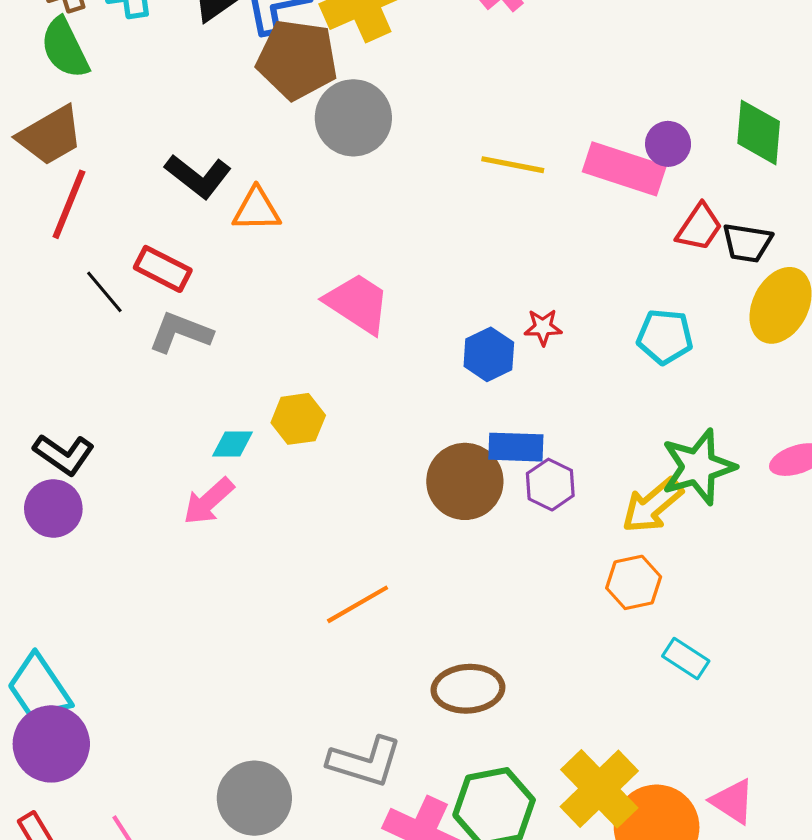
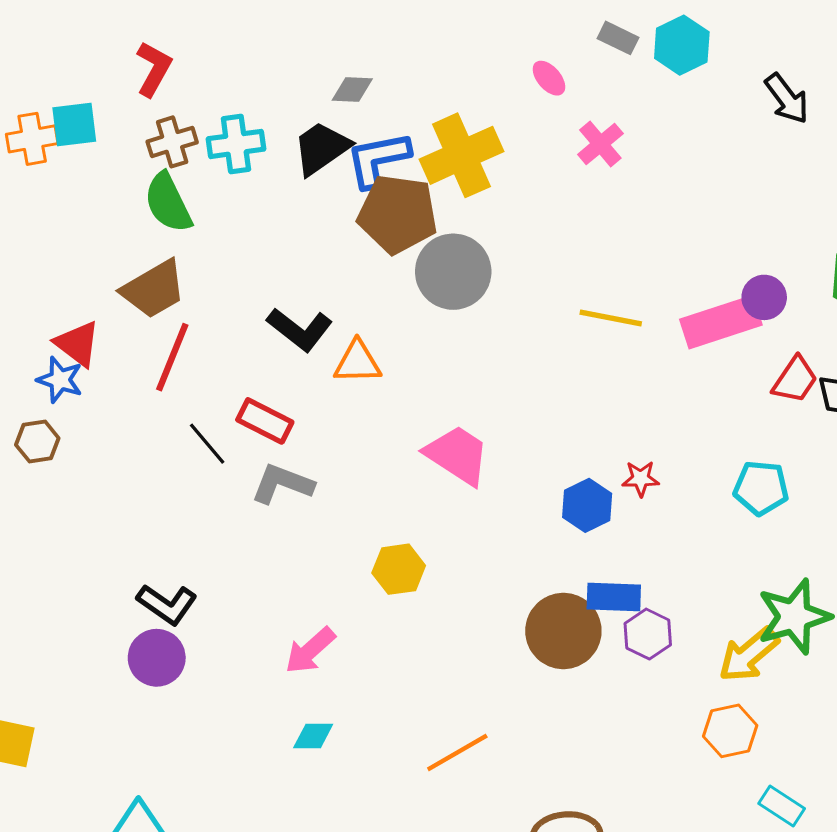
pink rectangle: (624, 169) -> (721, 322), turned -36
cyan diamond: (233, 444) -> (313, 736), moved

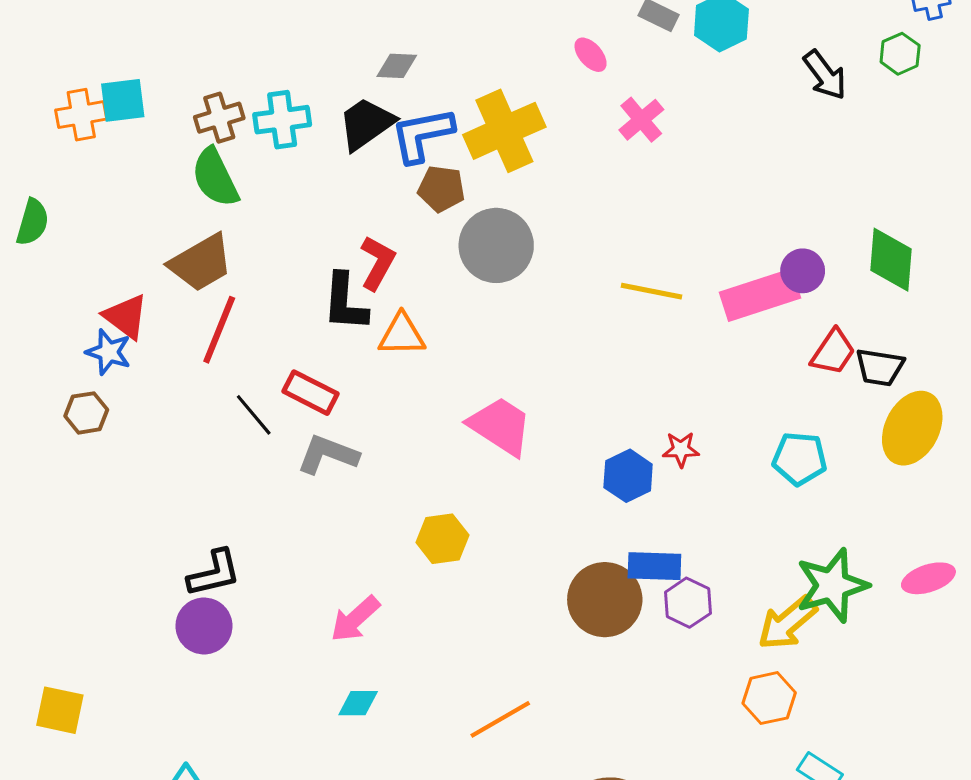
red L-shape: (154, 69) -> (377, 263), moved
brown pentagon: (398, 214) -> (441, 189), size x0.6
black L-shape: (300, 329) -> (345, 302), turned 56
black L-shape: (167, 604) -> (214, 573), turned -48

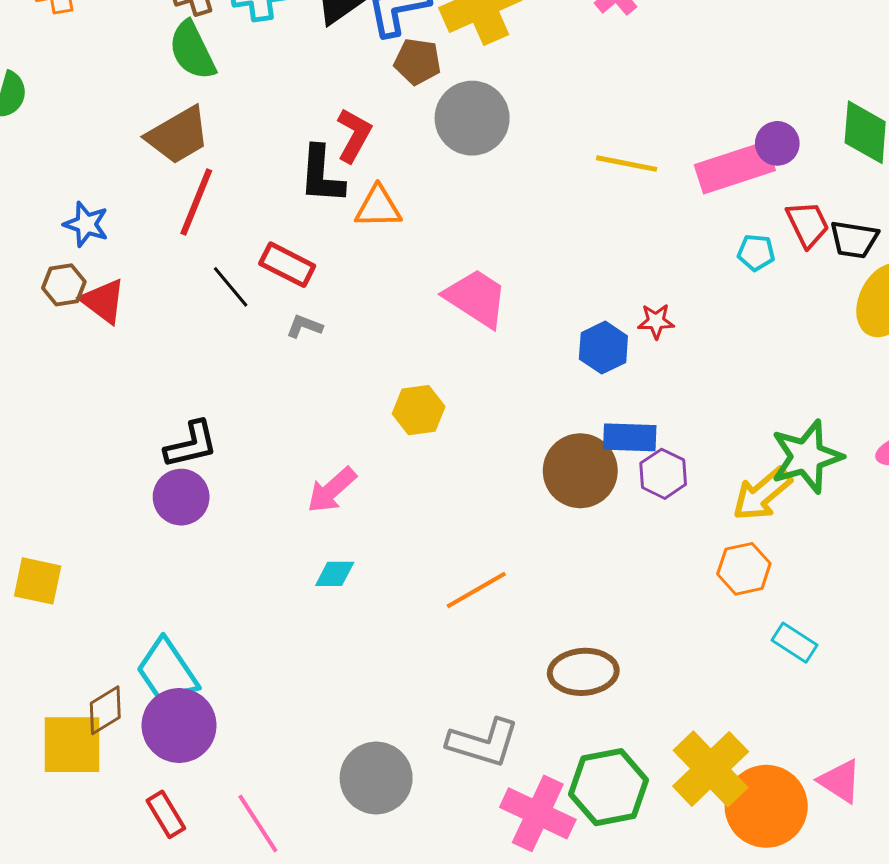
red triangle: (126, 317) -> (103, 301), moved
red trapezoid: (833, 352) -> (808, 224), turned -60
gray L-shape: (328, 455) -> (304, 326), size x0.6
cyan pentagon: (800, 459) -> (756, 253), moved, size x0.7

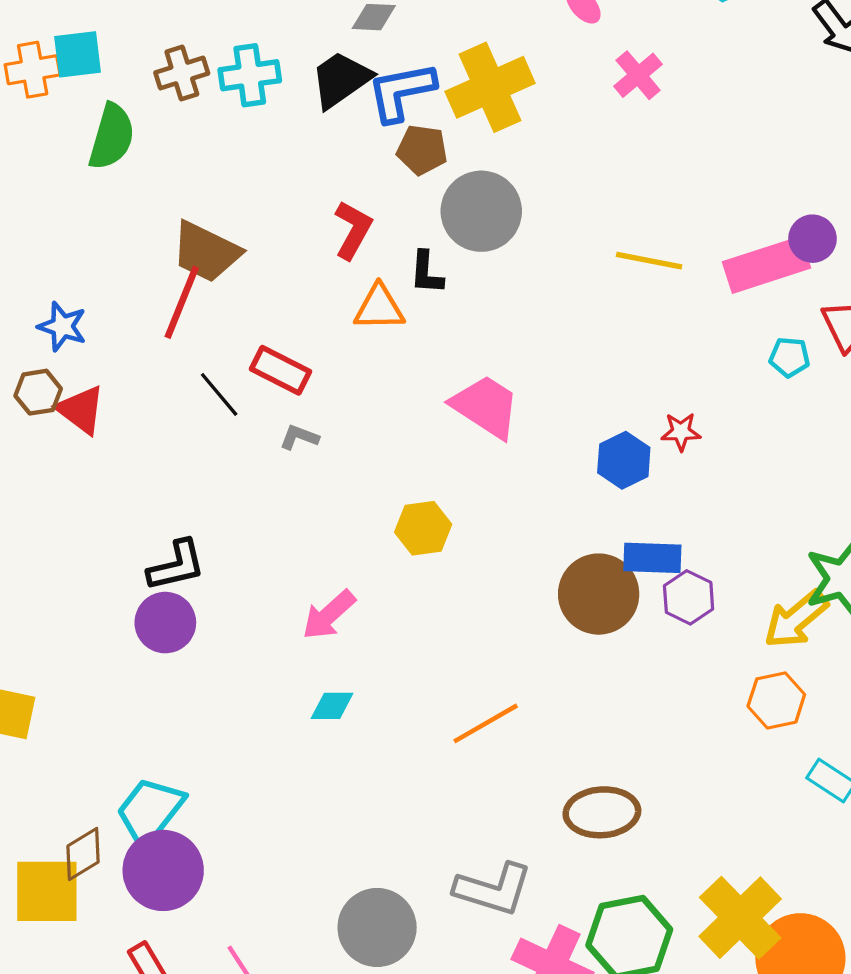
green semicircle: (192, 50) -> (112, 137), moved, turned -138
brown trapezoid: (178, 135) -> (206, 252), moved, turned 56
black L-shape: (322, 175) -> (426, 273), moved, size x0.7
cyan trapezoid: (167, 671) -> (150, 811), turned 72

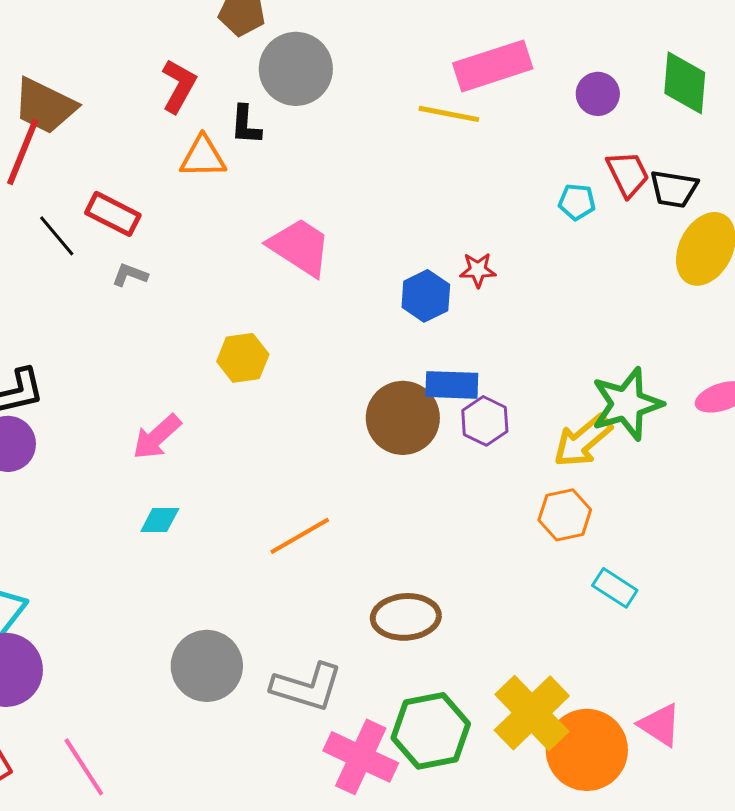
pink rectangle: (766, 265) -> (493, 66), moved
gray circle: (377, 927) -> (207, 666), moved

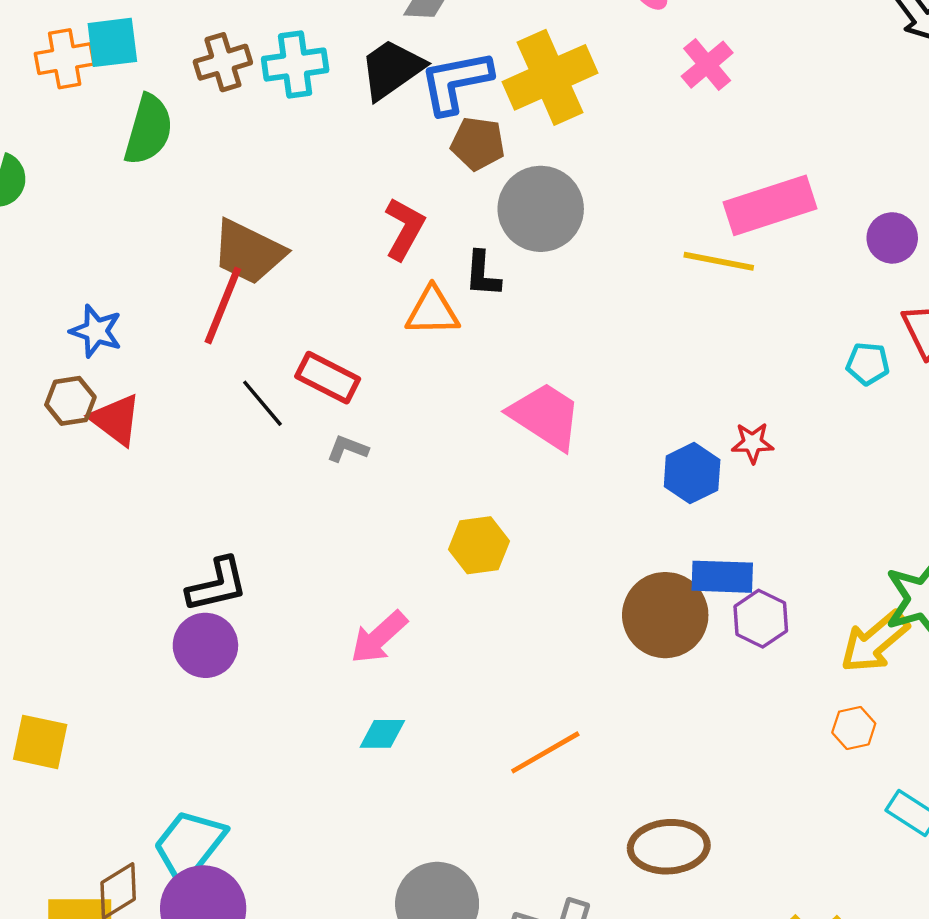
orange hexagon: (565, 515) -> (854, 728), size x0.7

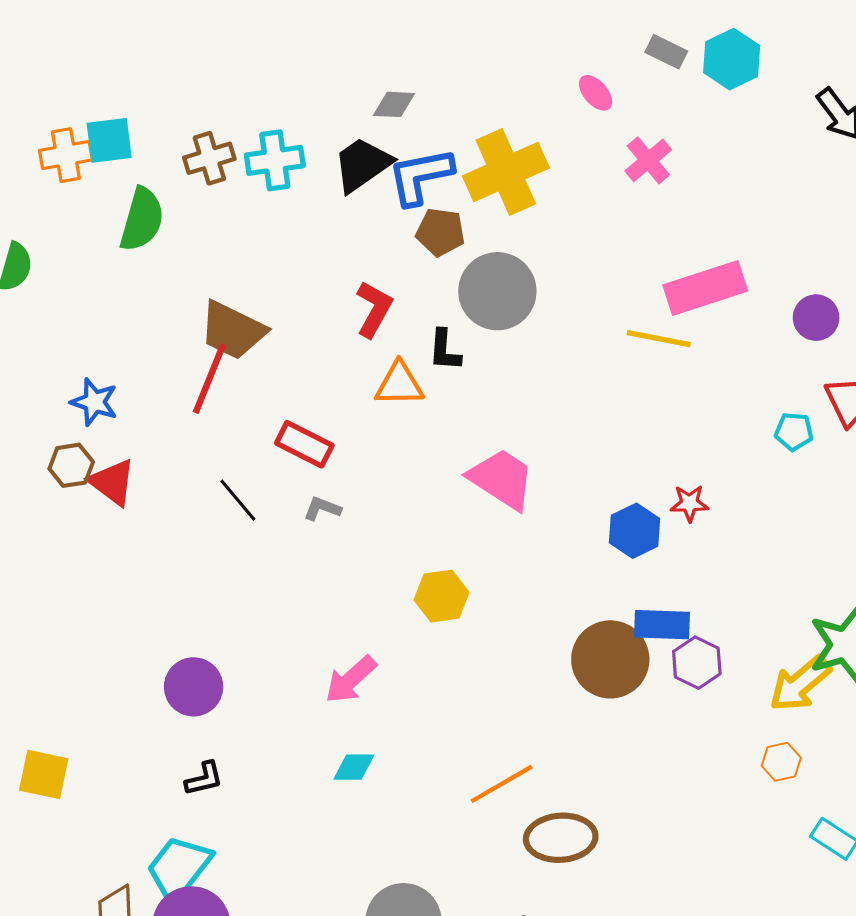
black line: (262, 403) -> (238, 500), moved
black L-shape: (217, 585) -> (204, 779), moved, size x0.7
brown ellipse: (669, 847) -> (561, 838), moved

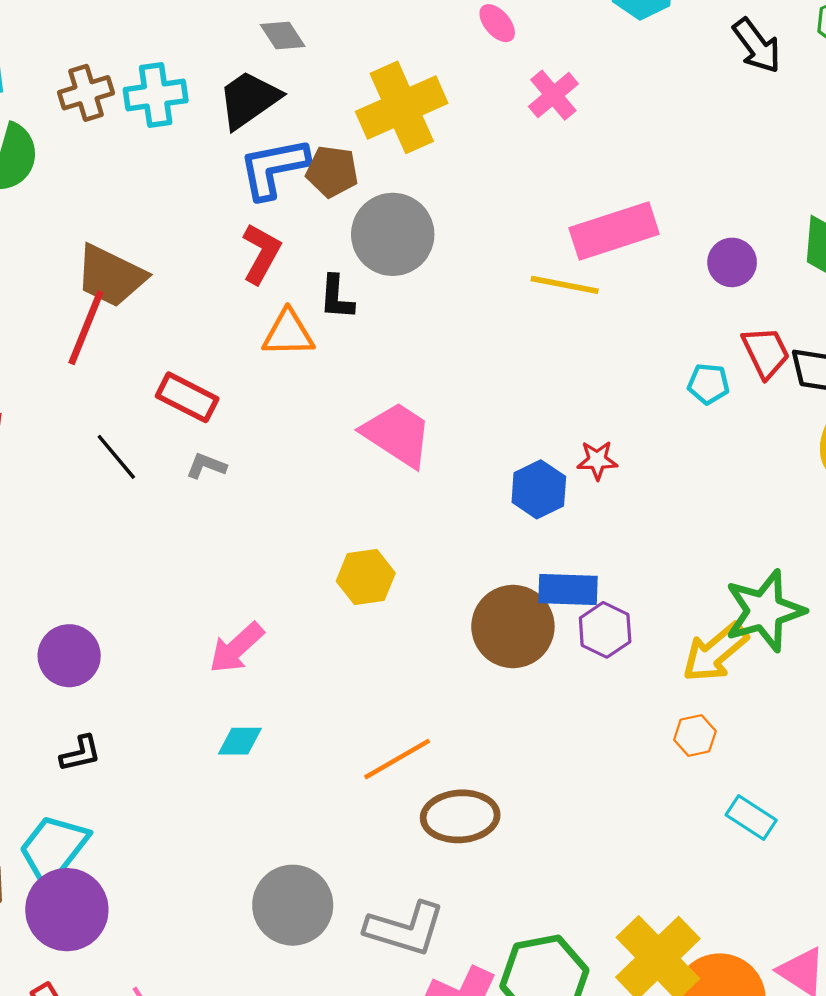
gray diamond: (394, 104) -> (283, 35), turned 54
blue L-shape: (420, 176) -> (274, 168), moved
yellow hexagon: (441, 596) -> (366, 577), moved

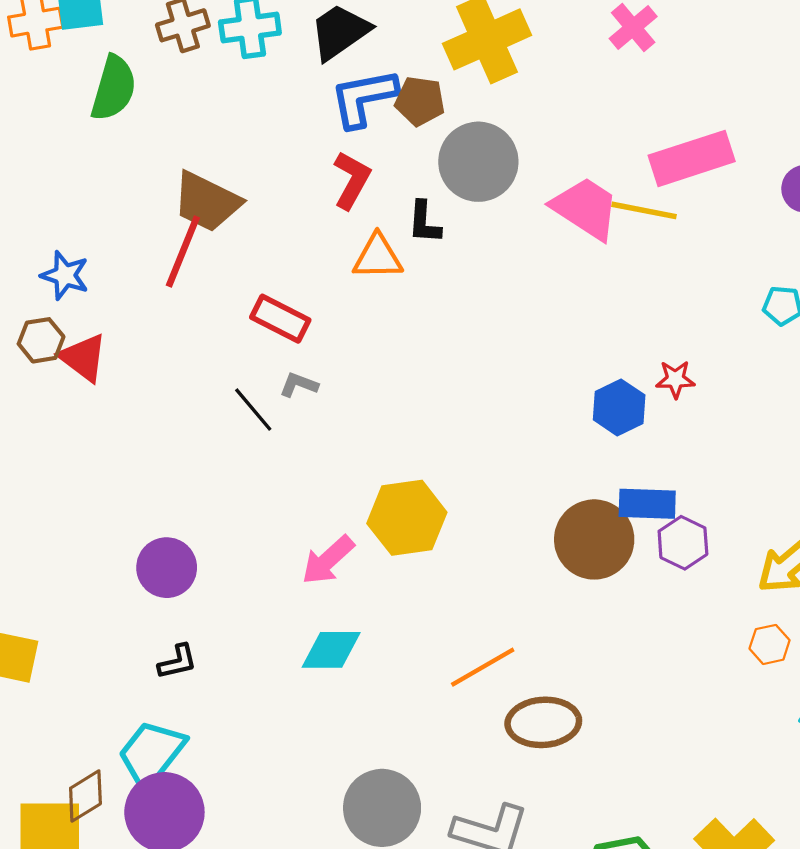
pink trapezoid: (397, 434) -> (586, 208), moved
black line: (116, 457) -> (253, 410), moved
yellow hexagon: (366, 577) -> (407, 518), moved, size x1.4
cyan diamond: (240, 741) -> (331, 650), size x1.4

